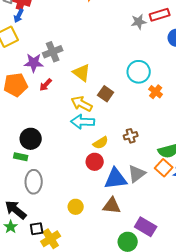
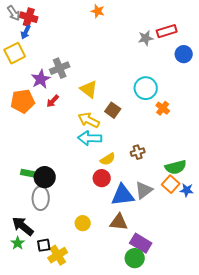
purple star: (34, 63) -> (41, 79), turned -30
black circle: (31, 139) -> (45, 177), moved
purple rectangle: (146, 227) -> (141, 243), moved

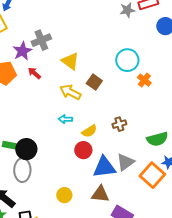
red arrow: (53, 101) -> (34, 73), turned 88
cyan arrow: (90, 138) -> (65, 119), moved, size x0.6
orange square: (171, 184) -> (152, 175), moved, size x1.4

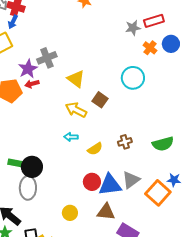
red arrow: (34, 73) -> (32, 84), moved, turned -56
orange cross: (144, 80) -> (150, 48), moved
green semicircle: (157, 139) -> (163, 144), moved
red circle: (83, 150) -> (92, 182), moved

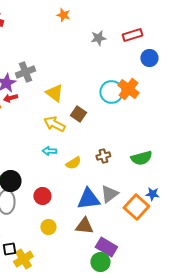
gray star: (133, 28) -> (98, 38), moved
orange cross: (150, 48) -> (128, 89), moved, size x1.5
red circle: (92, 182) -> (42, 196), moved

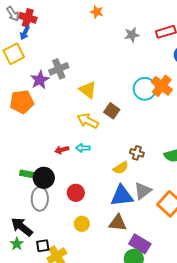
red arrow: (10, 98) -> (62, 150), moved
brown cross: (103, 156) -> (137, 153), turned 32
yellow semicircle: (73, 163) -> (121, 168), moved

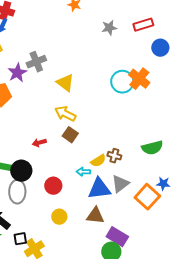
brown square: (112, 111) -> (70, 135), moved
cyan arrow: (83, 148) -> (83, 172), moved
brown cross: (137, 153) -> (114, 156), moved

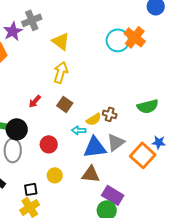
yellow arrow: (65, 114) -> (61, 72), turned 80
brown square: (70, 135) -> (65, 104), moved
red arrow: (39, 143) -> (35, 101), turned -32
black square: (20, 239) -> (31, 189), moved

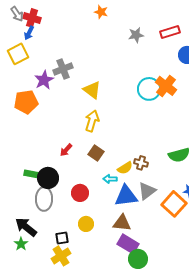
purple rectangle: (113, 195) -> (128, 244), moved

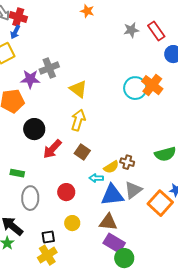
red rectangle: (170, 32) -> (156, 31), turned 72
gray star: (136, 35) -> (131, 30), moved
purple star: (44, 80) -> (30, 79), turned 30
red arrow: (66, 150) -> (52, 149), size x1.5
black circle: (48, 178) -> (34, 129), moved

